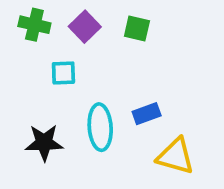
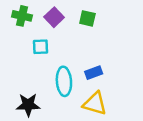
black star: (44, 143) -> (28, 105), moved
yellow triangle: (176, 156) -> (95, 104), moved

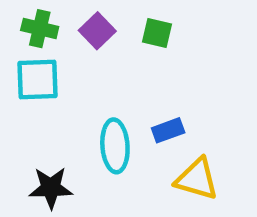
cyan square: (41, 47) -> (38, 79), moved, size x1.5
yellow triangle: (95, 104) -> (197, 179), moved

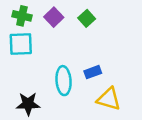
green square: (157, 33) -> (87, 18), turned 35

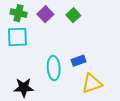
yellow triangle: (109, 99) -> (92, 83), turned -35

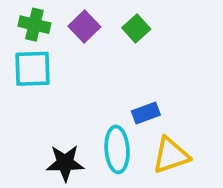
cyan ellipse: (54, 68) -> (117, 149), moved
black star: (24, 88) -> (65, 163), moved

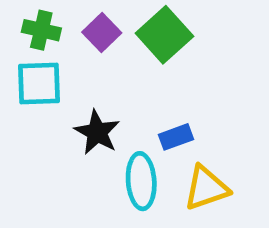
green square: (136, 28) -> (164, 35), size x1.6
black star: (65, 163) -> (97, 132), moved, turned 30

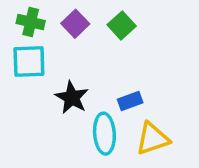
green square: (164, 35) -> (122, 25), size x0.7

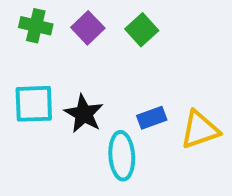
cyan square: (29, 61) -> (34, 104), moved
yellow triangle: (153, 139) -> (200, 130), moved

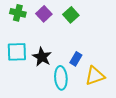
blue rectangle: (152, 118) -> (76, 59), turned -40
yellow triangle: (200, 130) -> (95, 76), moved

